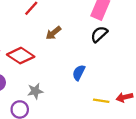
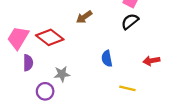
blue semicircle: (79, 73) -> (107, 59), turned -42
red arrow: (124, 97) -> (151, 61), moved

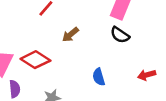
black semicircle: (130, 21) -> (120, 35), turned -102

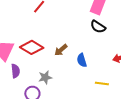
brown arrow: (70, 35) -> (61, 50), moved

